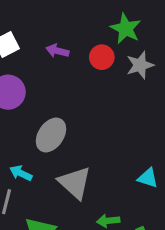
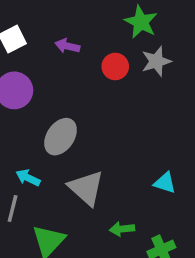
red circle: (102, 57) -> (115, 66), moved

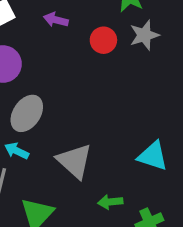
gray ellipse: (60, 137) -> (27, 113), moved
cyan triangle: (165, 183) -> (153, 156), size x1.4

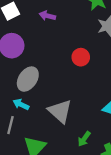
red circle: (103, 40) -> (81, 57), moved
green arrow: (110, 202) -> (84, 139), turned -49

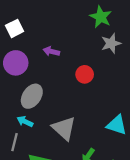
purple arrow: (47, 16) -> (51, 51), moved

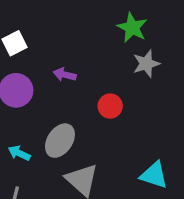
gray ellipse: (32, 96) -> (60, 141), moved
cyan arrow: (25, 121) -> (19, 153), moved

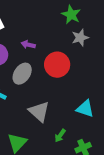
red circle: (110, 106) -> (57, 65), size x1.6
gray ellipse: (60, 141) -> (22, 74), moved

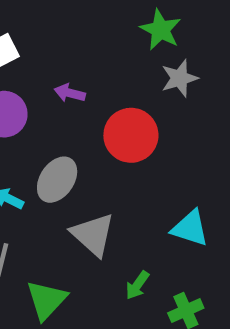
gray ellipse: (22, 74) -> (57, 180), moved

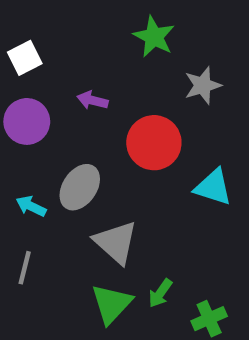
green star: (161, 30) -> (154, 37), moved
cyan triangle: (190, 228) -> (213, 187), moved
green triangle: (46, 300) -> (112, 304), moved

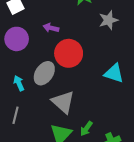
red circle: (154, 143) -> (69, 53), moved
cyan arrow: (31, 206) -> (19, 83), turned 40

